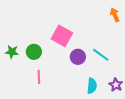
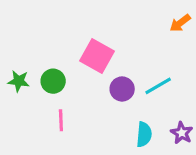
orange arrow: (115, 15) -> (180, 23), turned -104
cyan line: (101, 55) -> (158, 86), turned -66

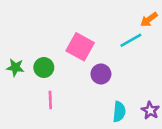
cyan line: (158, 86) -> (131, 40), moved

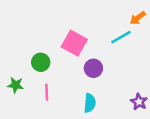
green star: (15, 68) -> (16, 85), moved
cyan semicircle: (119, 112) -> (90, 103), moved

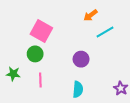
orange arrow: (138, 18) -> (90, 15), moved
pink square: (74, 43) -> (41, 31), moved

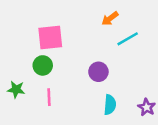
pink square: (41, 31) -> (50, 38), turned -35
cyan semicircle: (78, 89) -> (110, 105), moved

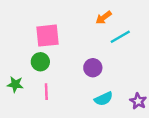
cyan semicircle: (110, 105) -> (104, 99), turned 60

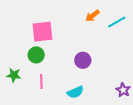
cyan line: (120, 37) -> (117, 22), moved
cyan semicircle: (104, 99) -> (75, 92), moved

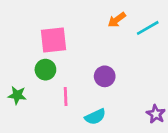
pink line: (41, 82) -> (66, 97), moved

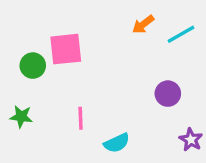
green circle: (45, 70) -> (33, 66), moved
purple circle: (105, 76) -> (168, 94), moved

